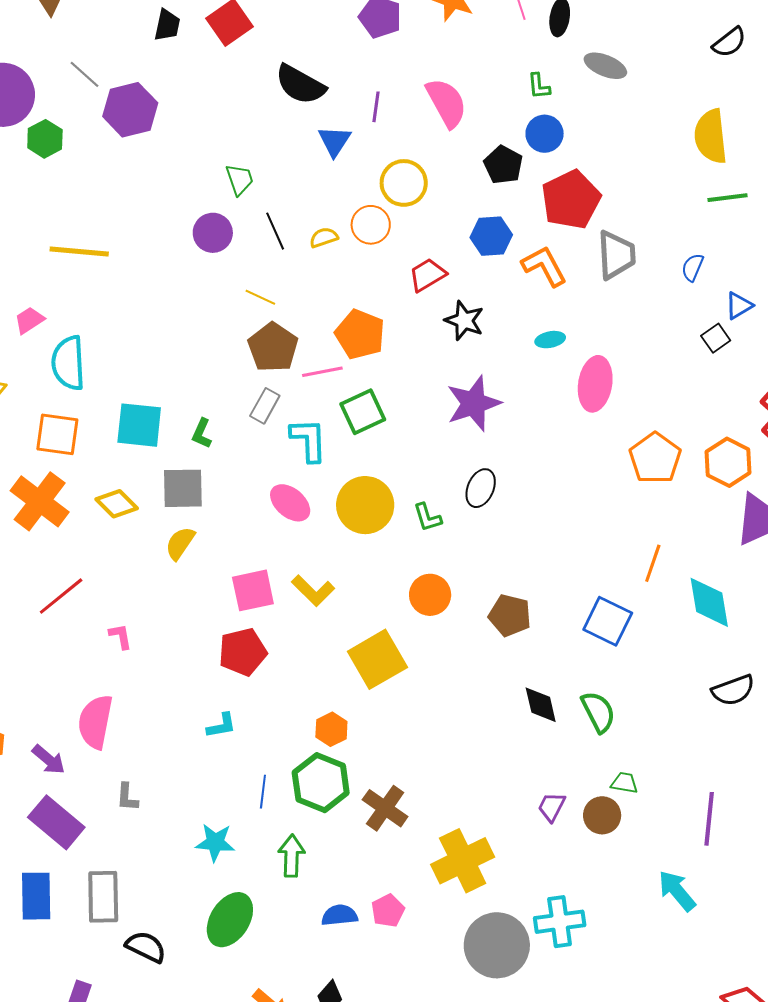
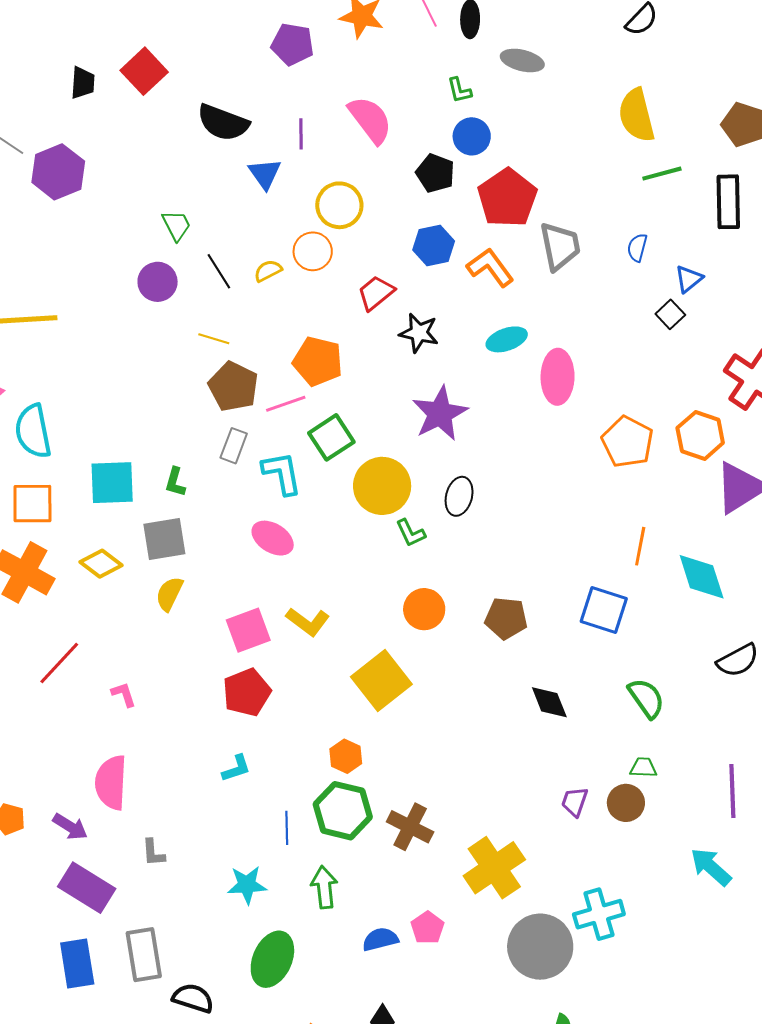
cyan ellipse: (550, 340) -> (507, 339), size x1.4
yellow circle: (365, 505) -> (382, 486), moved
green semicircle: (598, 712) -> (646, 698), moved

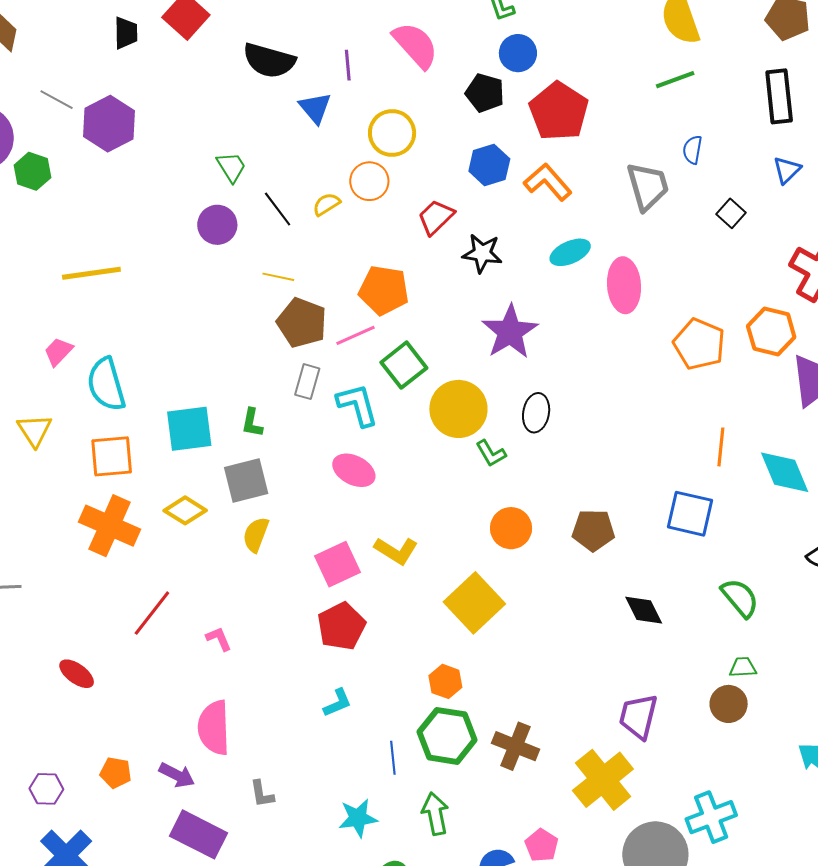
green line: (662, 174) -> (675, 80), moved
gray trapezoid: (560, 246) -> (648, 186), moved
blue triangle: (689, 279) -> (787, 170), moved
purple trapezoid: (575, 802) -> (638, 716), moved, size x1.5

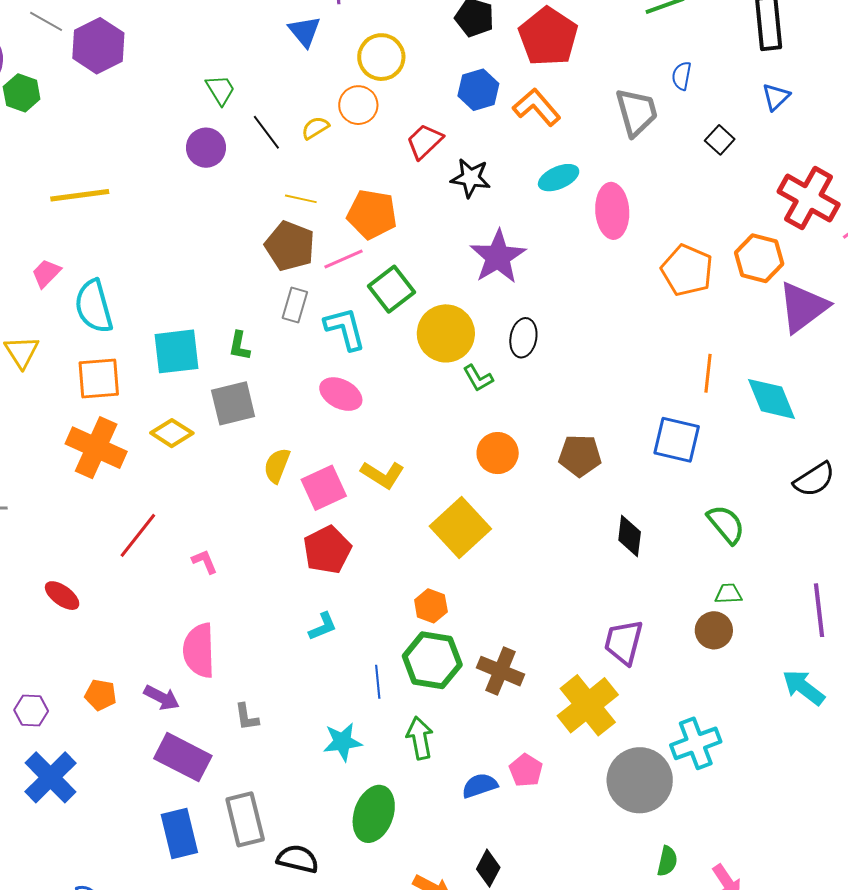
yellow line: (278, 277) -> (301, 199), moved
yellow semicircle: (256, 535) -> (277, 466), moved
black diamond: (644, 610) -> (630, 536), turned 33

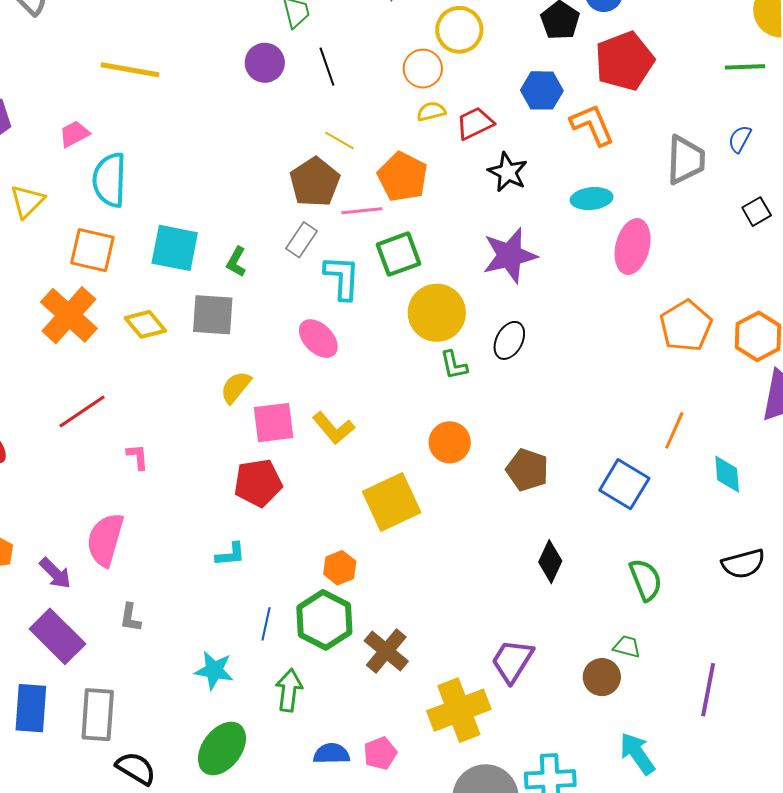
yellow semicircle: (315, 128) -> (431, 111), moved
cyan diamond: (772, 399) -> (727, 474), size x0.7
cyan arrow: (804, 687) -> (637, 754), moved

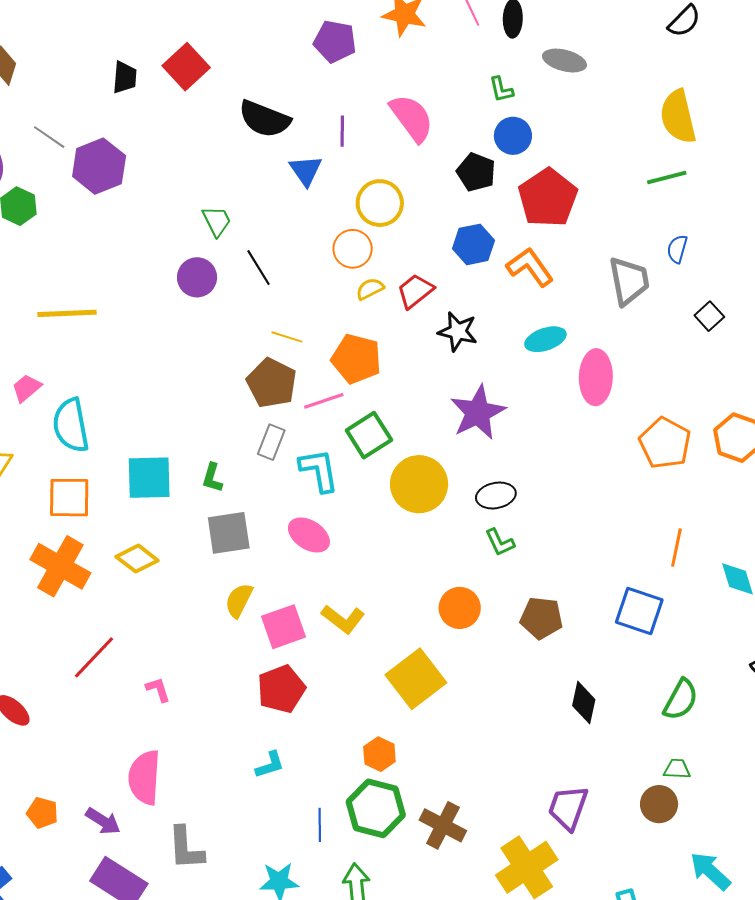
gray square: (213, 315) -> (229, 533), moved
black ellipse: (509, 340) -> (496, 496), turned 63
green L-shape: (454, 365) -> (500, 542), moved
green semicircle: (646, 580) -> (681, 700), turned 63
gray L-shape: (130, 618) -> (186, 848), size x1.6

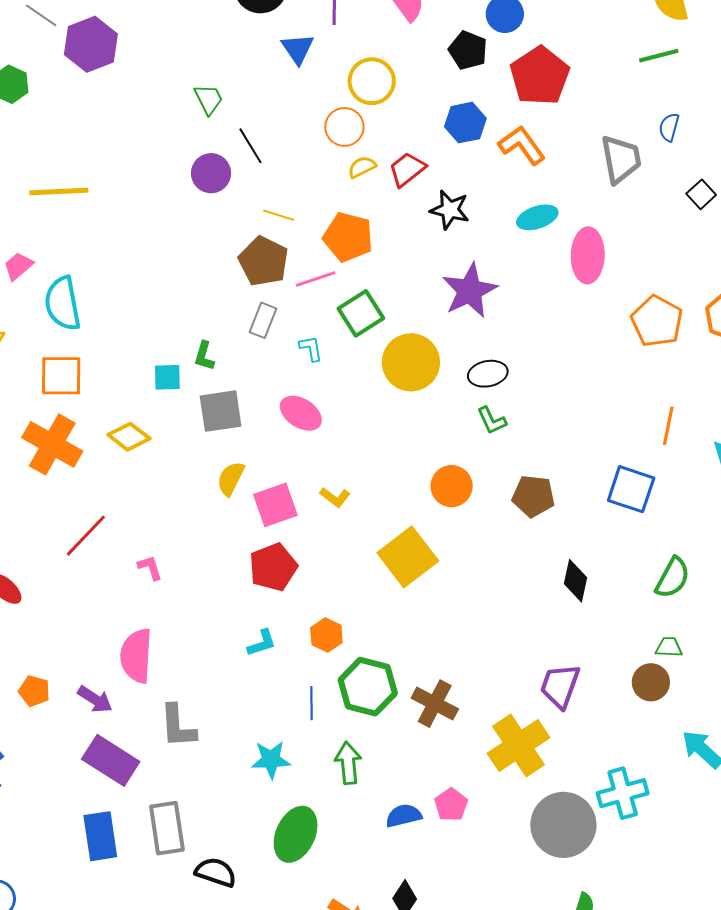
purple circle: (197, 277) -> (211, 173), moved
cyan L-shape: (319, 470) -> (311, 348), size x0.6
cyan square: (149, 478) -> (167, 377), moved, size x0.6
yellow L-shape: (343, 619) -> (335, 497), size x0.7
orange hexagon: (379, 754) -> (326, 635), moved

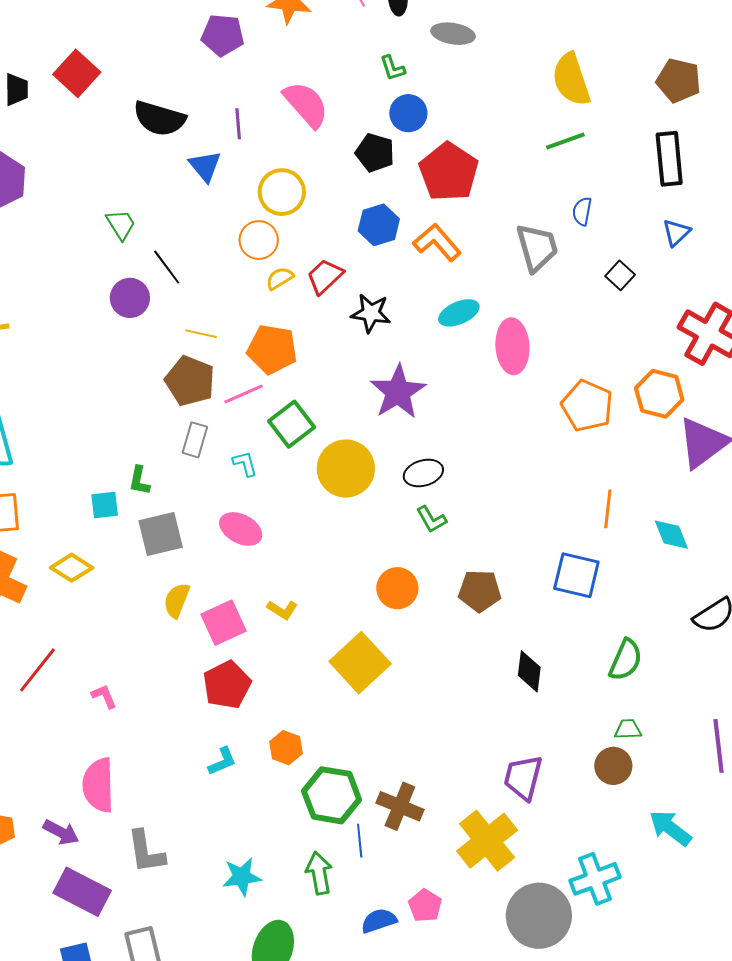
blue line: (312, 703) -> (360, 841), moved

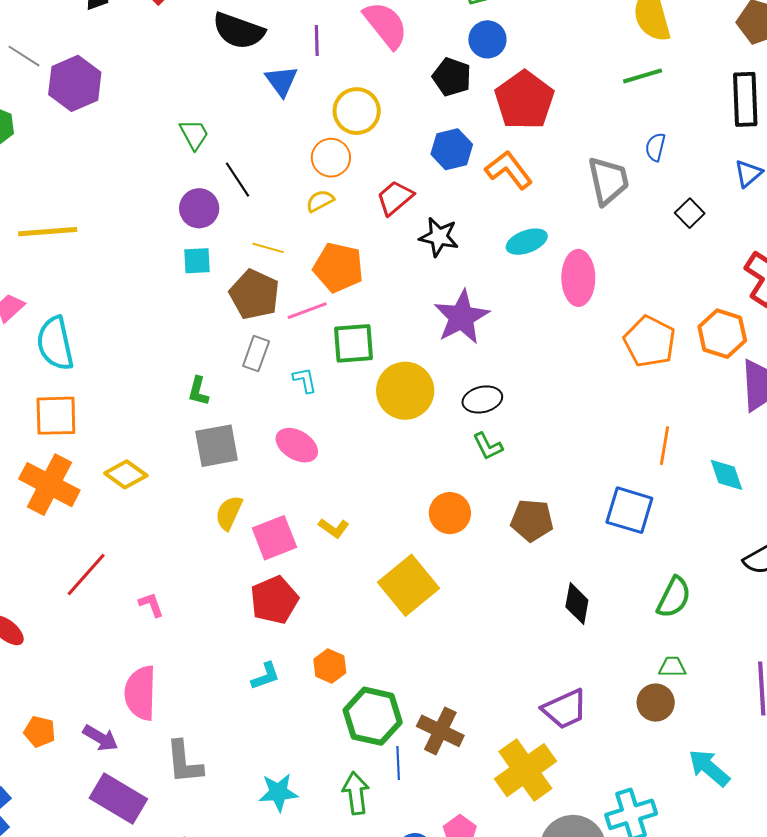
yellow semicircle: (280, 278) -> (320, 201), moved
green square: (292, 424) -> (353, 343), turned 30
cyan square: (105, 505) -> (197, 261), moved
purple trapezoid: (523, 778) -> (565, 709), turned -132

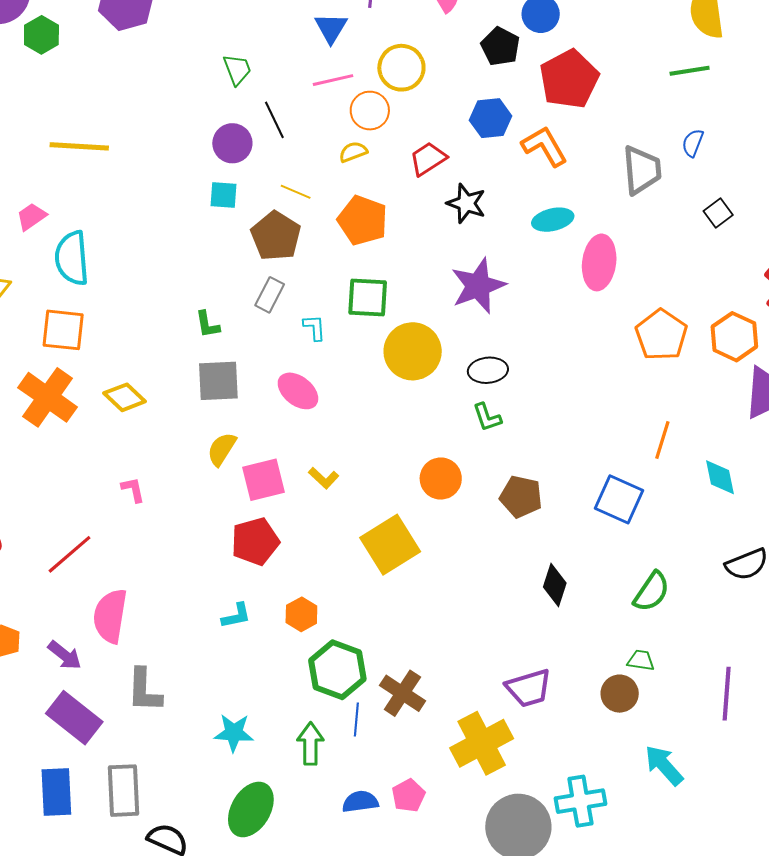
pink line: (307, 311) -> (333, 80), moved
green L-shape: (198, 391) -> (207, 324), turned -32
red line: (86, 575) -> (70, 554), moved
pink L-shape: (151, 605) -> (133, 490), moved

